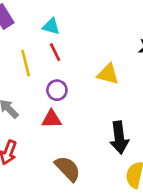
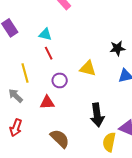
yellow line: (26, 63) -> (25, 73), moved
purple circle: (57, 90) -> (60, 80), moved

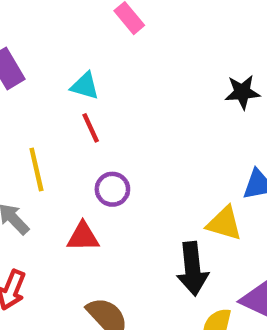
black star: (117, 48) -> (242, 92), moved
yellow triangle: (88, 68) -> (224, 223), moved

